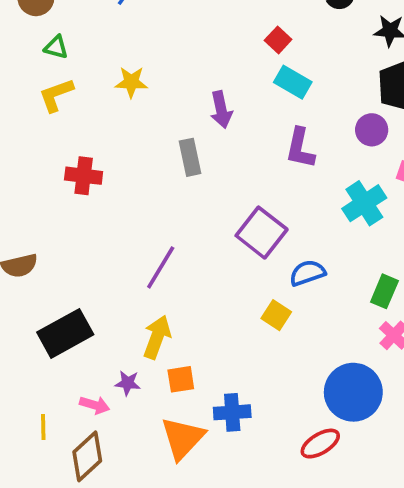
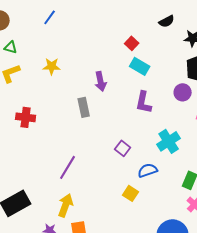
cyan cross: (364, 203) -> (169, 141), moved
purple square: (262, 233) -> (123, 148), size x0.6

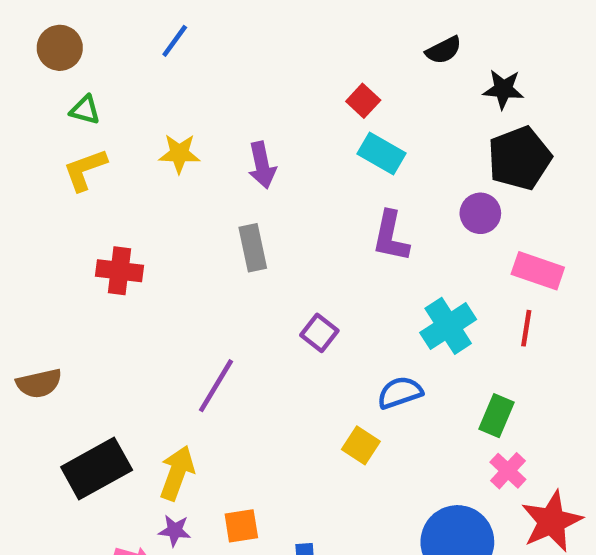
purple arrow: (101, 81) -> (262, 165), moved
purple square: (123, 148) -> (319, 333), moved
yellow arrow: (66, 205) -> (177, 473), moved

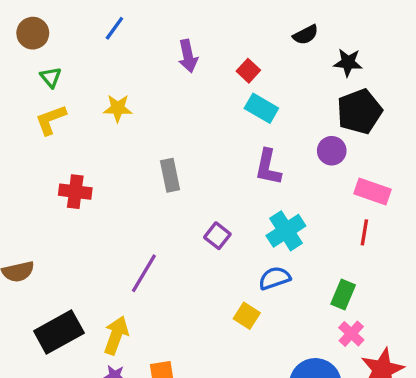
green triangle: (85, 110) -> (51, 77), turned 35
purple arrow: (262, 165) -> (188, 56), moved
cyan cross: (448, 326) -> (286, 231), moved

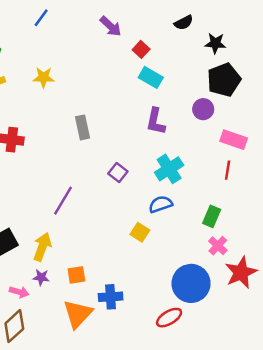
purple arrow: (188, 56) -> (111, 26), moved, turned -35

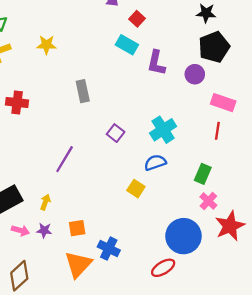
cyan rectangle: (151, 77) -> (127, 45), moved
purple L-shape: (156, 121) -> (156, 63), moved
yellow arrow: (42, 247) -> (45, 202), size x0.6
pink arrow: (19, 292) -> (20, 230), moved
blue cross: (111, 297) -> (109, 249), turned 30

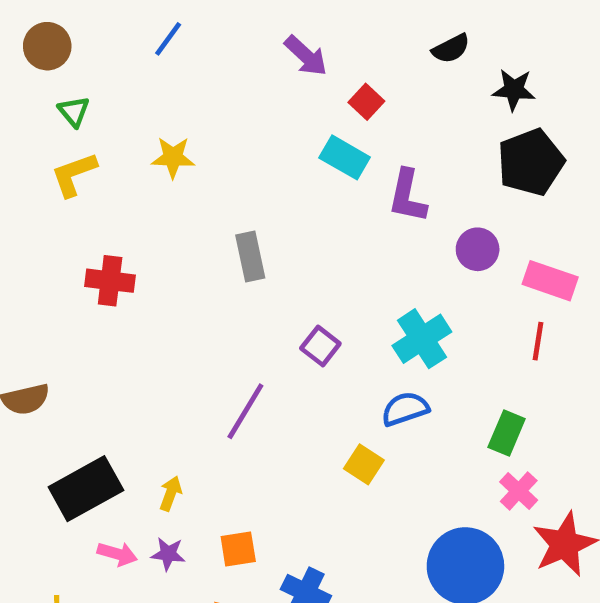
purple circle: (195, 74) -> (478, 249), moved
purple line: (65, 159) -> (245, 411), moved

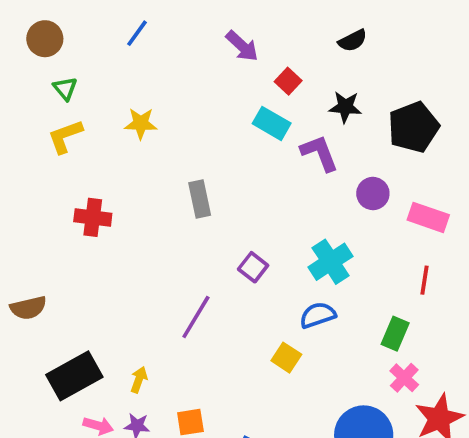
black star: (514, 90) -> (345, 107), moved
purple L-shape: (407, 196) -> (319, 153), turned 147
red line: (538, 341) -> (425, 280), moved

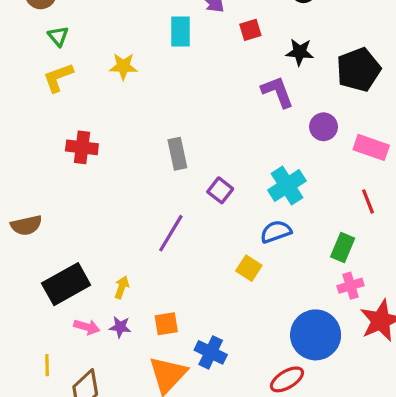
red square: (288, 81) -> (250, 30), turned 30
cyan rectangle: (272, 123) -> (181, 31), moved, turned 60
gray rectangle: (200, 199) -> (177, 154), moved
red line: (425, 280) -> (368, 201), turned -30
pink cross: (404, 378) -> (351, 286), turned 30

